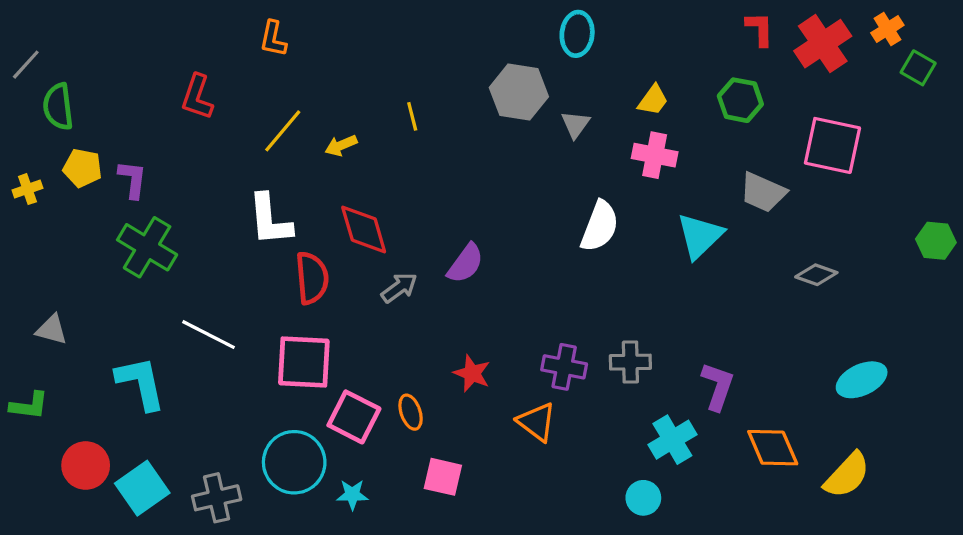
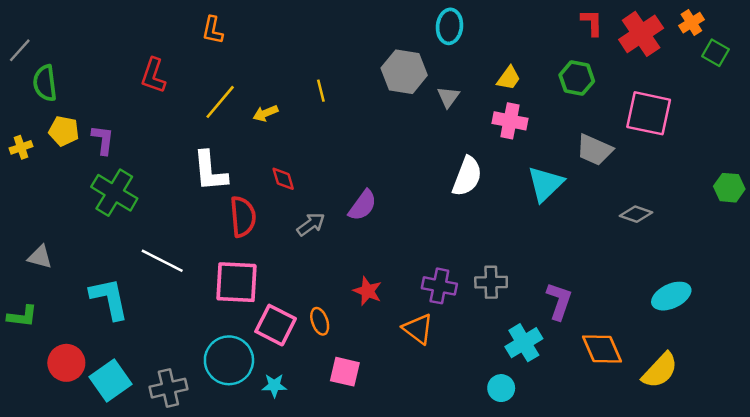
red diamond: (364, 229) -> (283, 179), size x0.6

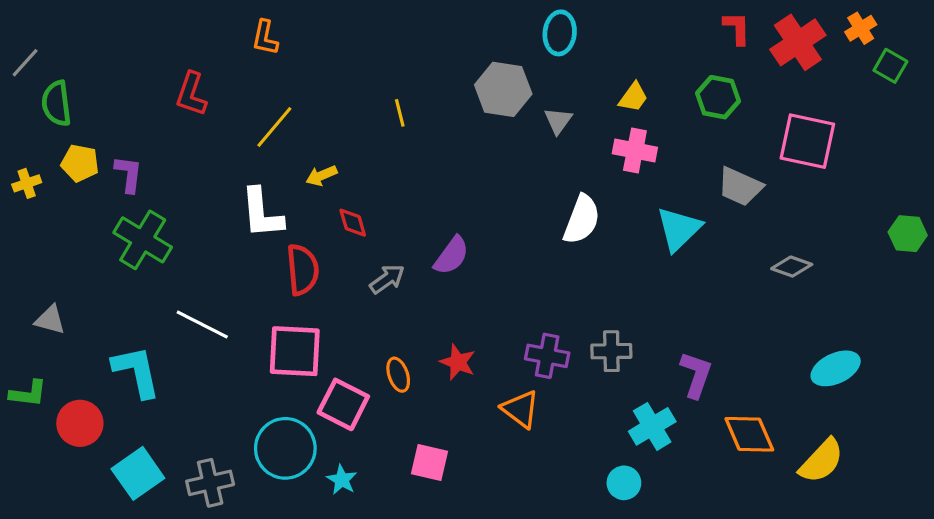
yellow arrow: (265, 113) -> (321, 176), moved
orange ellipse: (320, 321) -> (398, 375), moved
red circle: (66, 363) -> (80, 423), moved
cyan star: (274, 386) -> (342, 480), turned 30

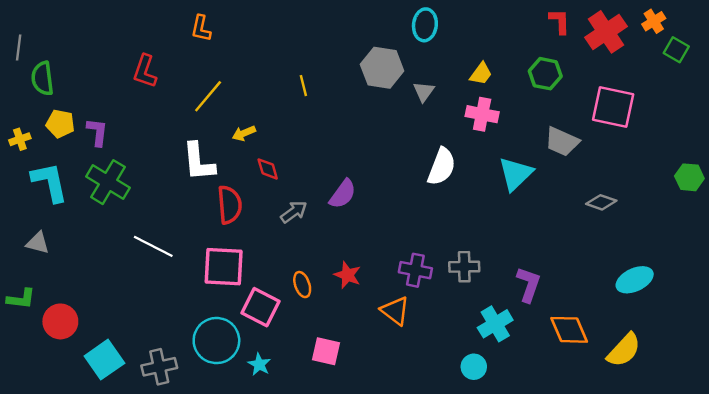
gray line: (25, 63) -> (19, 47), turned -35
cyan L-shape: (136, 372) -> (50, 182), moved

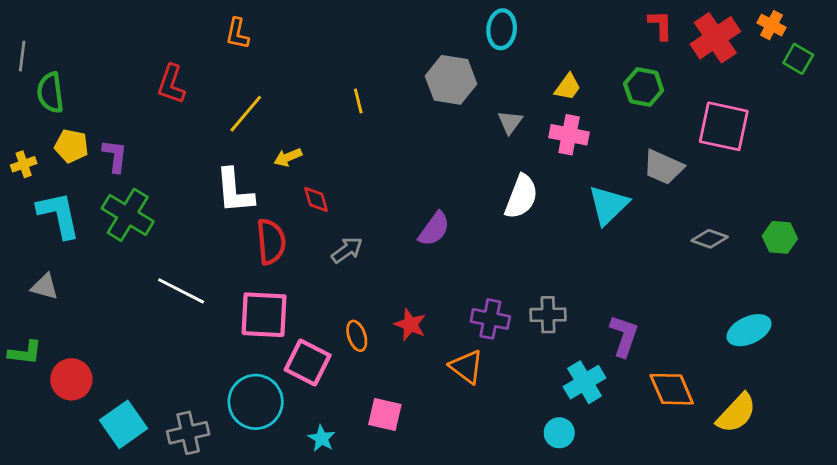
orange cross: (654, 21) -> (772, 25), turned -30
gray triangle: (424, 92) -> (510, 122), moved
green hexagon: (689, 177) -> (780, 237), moved
purple semicircle: (343, 194) -> (434, 229), moved
cyan star: (259, 364) -> (322, 438), moved

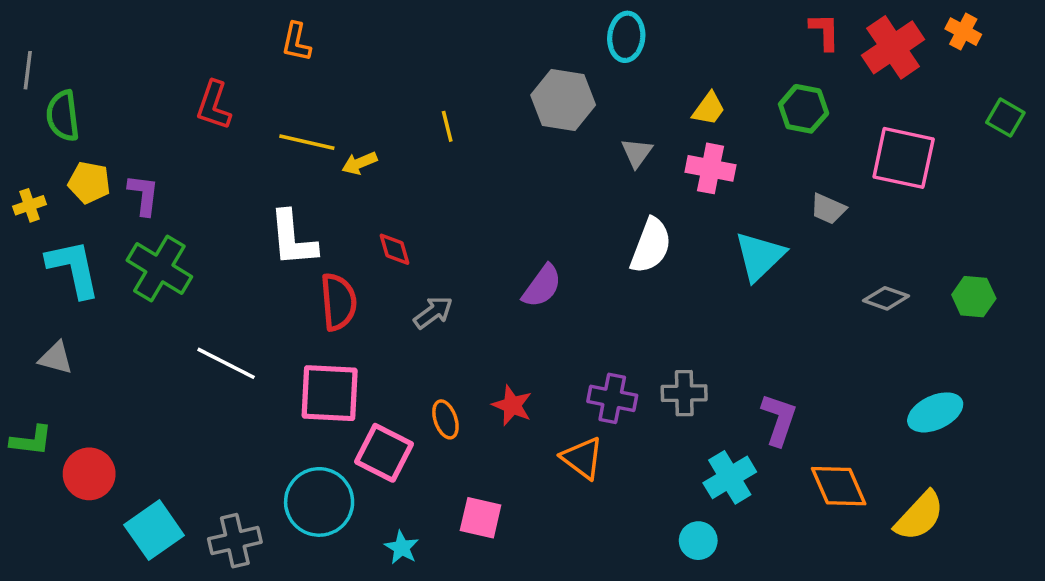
green square: (798, 59) -> (1005, 118), moved
yellow line: (246, 114) -> (307, 142), turned 63
yellow arrow: (288, 157) -> (359, 163), moved
gray trapezoid: (663, 167) -> (828, 209), size x0.7

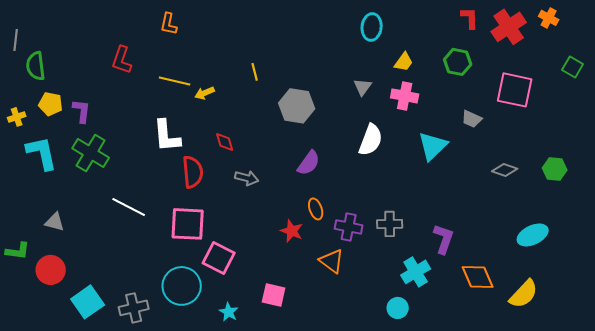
cyan ellipse: (626, 37) -> (372, 27), moved
gray hexagon: (563, 100) -> (297, 106), moved
gray arrow: (433, 312) -> (247, 178), turned 50
gray triangle: (56, 358) -> (55, 222), moved
orange ellipse: (445, 419) -> (316, 209), moved

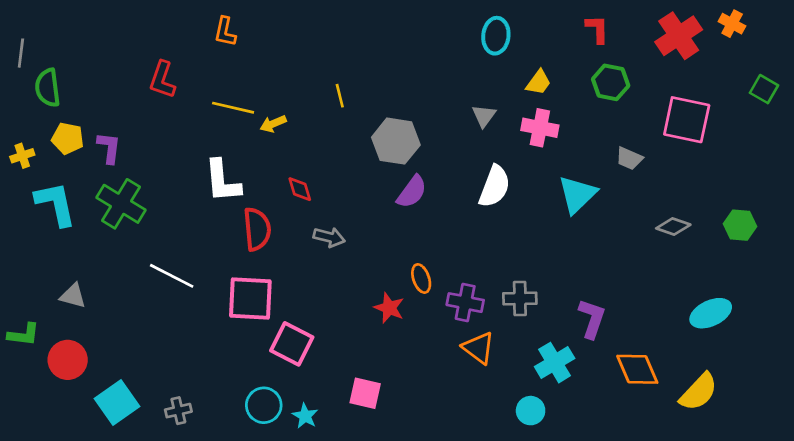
red L-shape: (470, 18) -> (597, 29), moved
purple semicircle: (309, 163) -> (412, 192), moved
orange triangle: (332, 261) -> (479, 348), moved
cyan circle: (182, 286) -> (264, 405), moved, size x0.7
gray cross: (134, 308) -> (178, 411), size x0.7

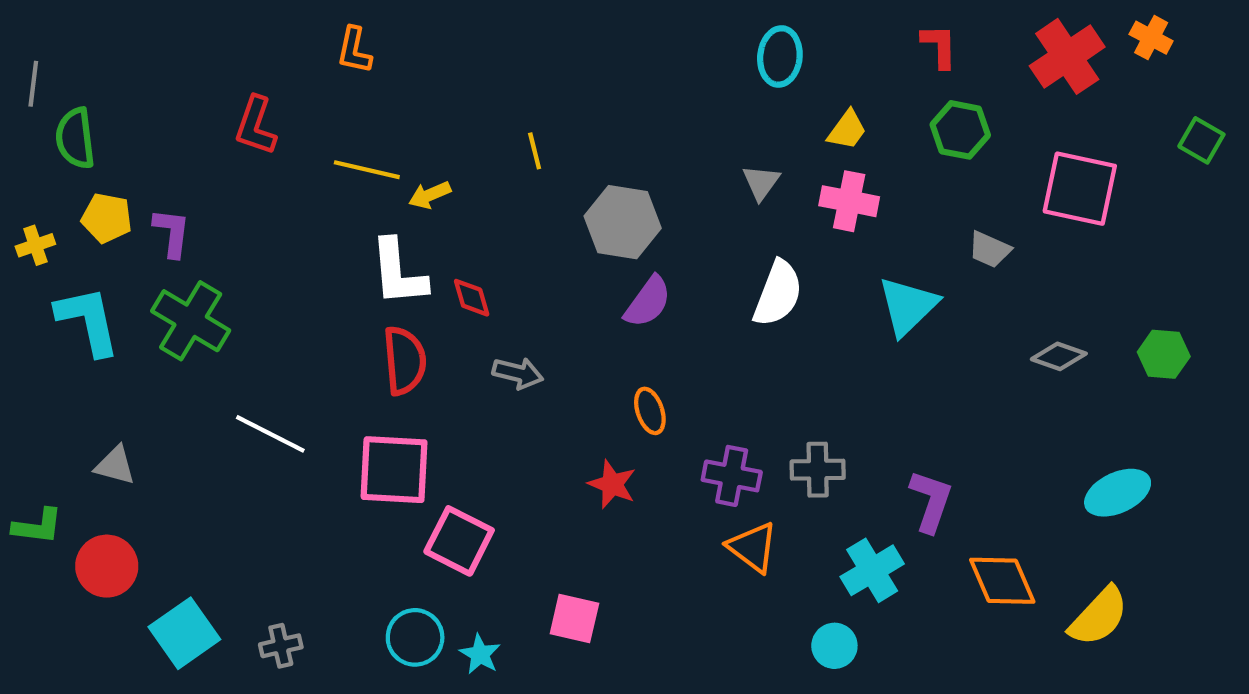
white L-shape: (222, 181) -> (398, 272), moved
orange ellipse: (421, 278) -> (650, 411), moved

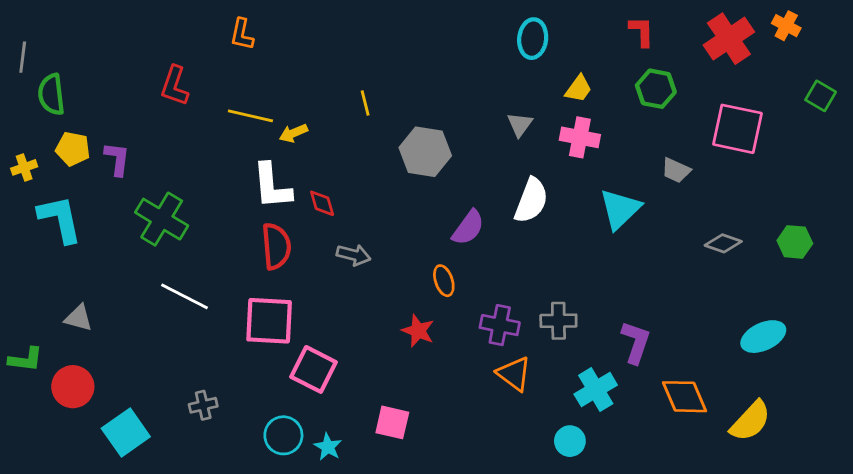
purple semicircle: (648, 302) -> (468, 228), moved
green cross: (191, 321) -> (162, 219), moved
gray cross: (281, 646) -> (203, 405), moved

